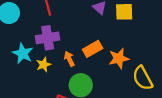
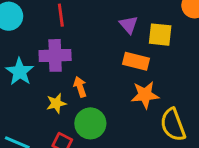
orange rectangle: (93, 49) -> (136, 61), moved, turned 36
yellow star: (44, 65) -> (56, 103), moved

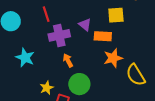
purple triangle: (129, 25) -> (85, 25), moved
purple cross: (55, 55) -> (59, 35), moved
yellow star: (56, 103) -> (47, 88), moved

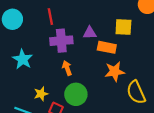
purple triangle: (85, 25) -> (90, 33), turned -48

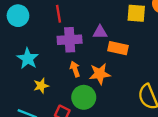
yellow square: (123, 27) -> (136, 13), moved
orange star: (115, 72) -> (100, 74), moved
yellow star: (41, 94) -> (41, 86), moved

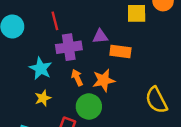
cyan star: (28, 59) -> (41, 68), moved

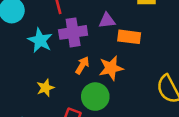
cyan star: (41, 68) -> (40, 40), moved
orange arrow: (77, 78) -> (82, 65), turned 56

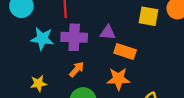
cyan star: (40, 40) -> (42, 39), turned -30
orange star: (111, 68) -> (118, 79), moved

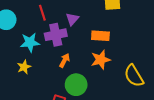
purple triangle: (108, 32) -> (72, 19), moved, turned -40
yellow star: (39, 83) -> (24, 67), moved

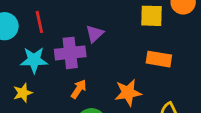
red line: (42, 13) -> (39, 22), moved
orange rectangle: (100, 36) -> (159, 59), moved

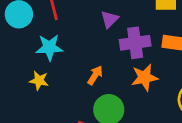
purple cross: (70, 53) -> (135, 43), moved
yellow star: (23, 93) -> (39, 81), turned 30

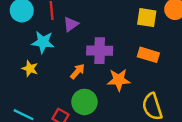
purple triangle: (109, 19) -> (71, 24), moved
purple cross: (135, 43) -> (100, 51), moved

